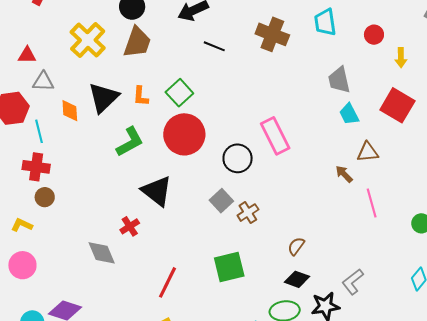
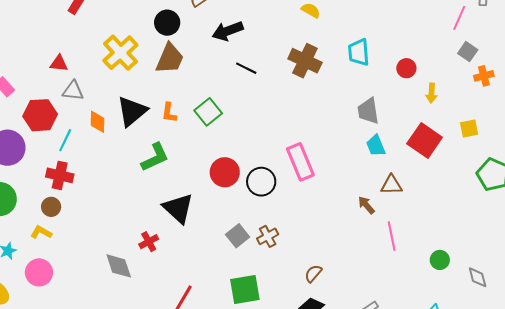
cyan line: (39, 131) -> (65, 140), turned 35
red circle: (184, 134) -> (225, 172), moved, size x0.7
brown circle: (45, 197) -> (51, 207), moved
gray square: (221, 201) -> (238, 236), moved

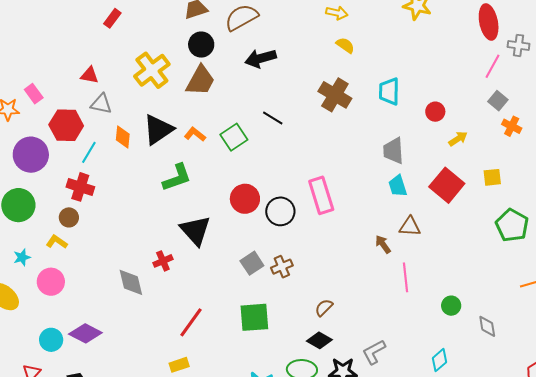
black line: (246, 68) -> (273, 118), moved
orange cross: (484, 76) -> (512, 126), turned 36
yellow arrow: (431, 93) -> (458, 139), turned -132
orange L-shape: (169, 113) -> (195, 134), turned 115

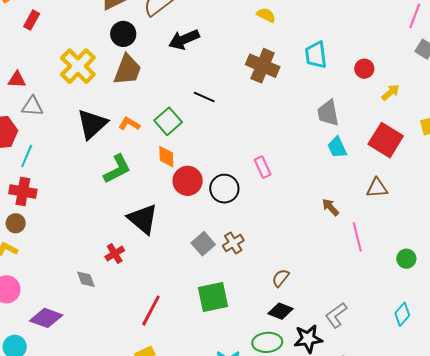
orange diamond: (123, 137) -> (166, 157), moved
pink rectangle: (321, 195) -> (263, 167), size x0.6
brown triangle: (410, 227) -> (377, 188), moved
gray diamond: (131, 282) -> (86, 279), size x0.7
purple diamond: (85, 333) -> (46, 318), moved

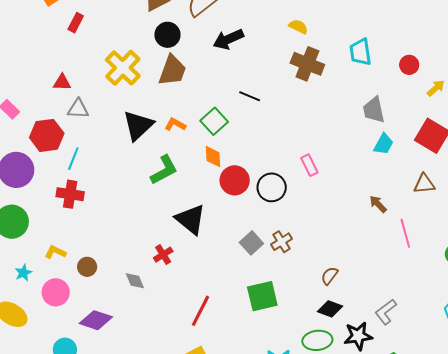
yellow semicircle: (266, 15) -> (298, 27), moved
cyan trapezoid: (337, 147) -> (384, 144), turned -125
brown circle: (16, 223) -> (87, 267), moved

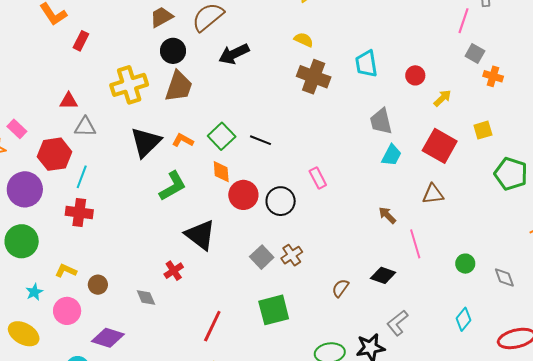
yellow cross: (123, 68) -> (129, 85), turned 30
black line: (250, 96) -> (260, 140), moved
black diamond: (330, 309) -> (383, 275), moved

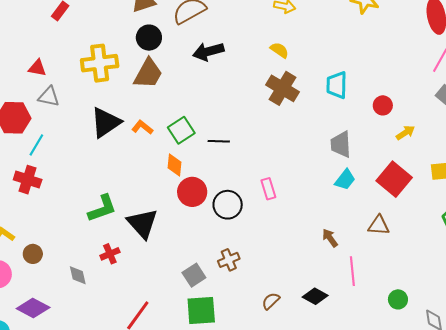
black line: (260, 140) -> (219, 141), turned -30
green L-shape: (173, 186) -> (102, 208), moved
gray square: (262, 257) -> (194, 275), moved

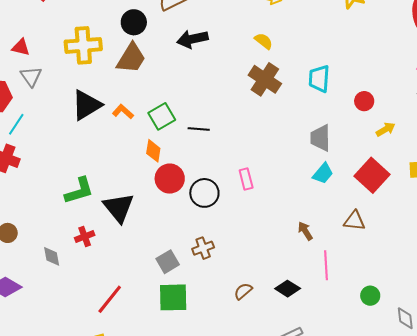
gray triangle: (49, 97) -> (31, 76), turned 40

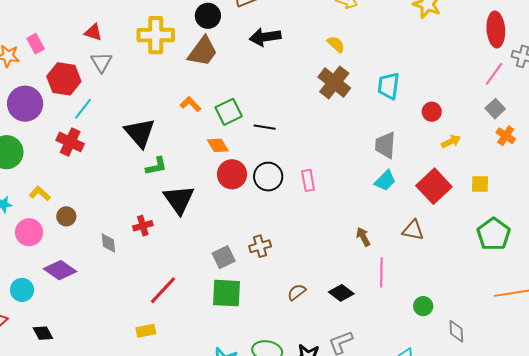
black triangle: (86, 105) -> (140, 133), moved, turned -44
orange diamond: (153, 151) -> (218, 145), turned -45
green L-shape: (79, 191) -> (156, 166), moved, size x0.7
black circle: (204, 193) -> (268, 177), moved

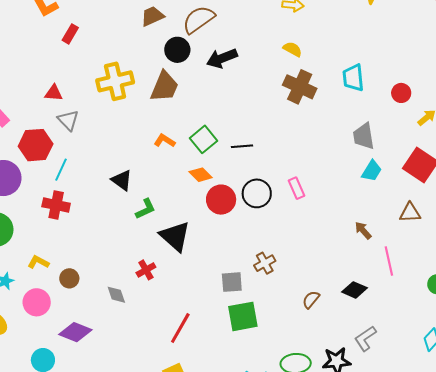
black circle: (208, 16) -> (177, 50), moved
black triangle: (140, 133) -> (122, 180), size x0.7
gray square: (224, 257) -> (232, 282), turned 35

